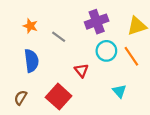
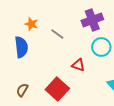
blue semicircle: (31, 61) -> (21, 47), moved
red triangle: (81, 70) -> (78, 65), turned -32

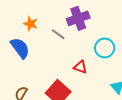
purple cross: (92, 20) -> (78, 18), moved
blue semicircle: (21, 47) -> (20, 48), turned -30

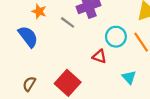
red triangle: (80, 67) -> (99, 56), moved

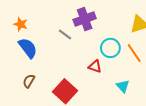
orange star: (39, 11) -> (21, 24), moved
brown semicircle: (29, 84) -> (29, 81), moved

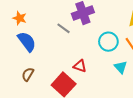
red triangle: (95, 67) -> (80, 66), moved
cyan triangle: (123, 86) -> (121, 67), moved

